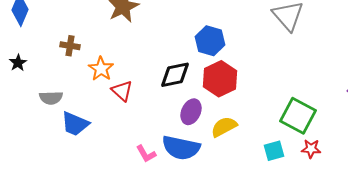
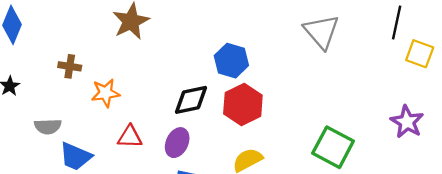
orange star: (101, 69) -> (106, 93), turned 30
red triangle: (122, 91) -> (130, 137), moved, turned -40
purple ellipse: (191, 112) -> (177, 143), moved

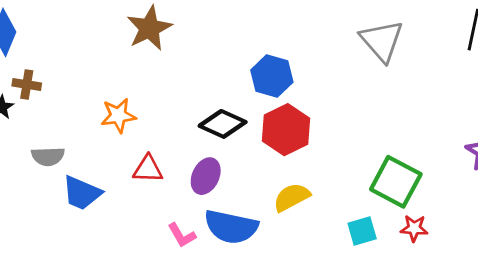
brown cross: (70, 66) -> (27, 85), moved
black diamond: (191, 100) -> (223, 124), turned 36

